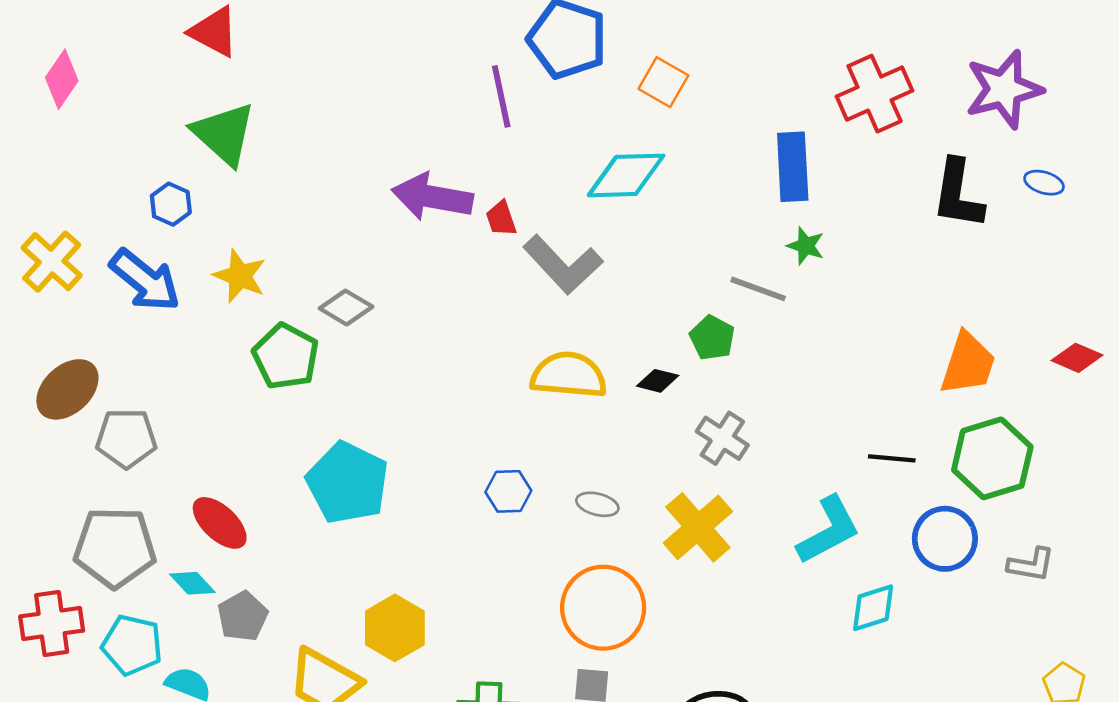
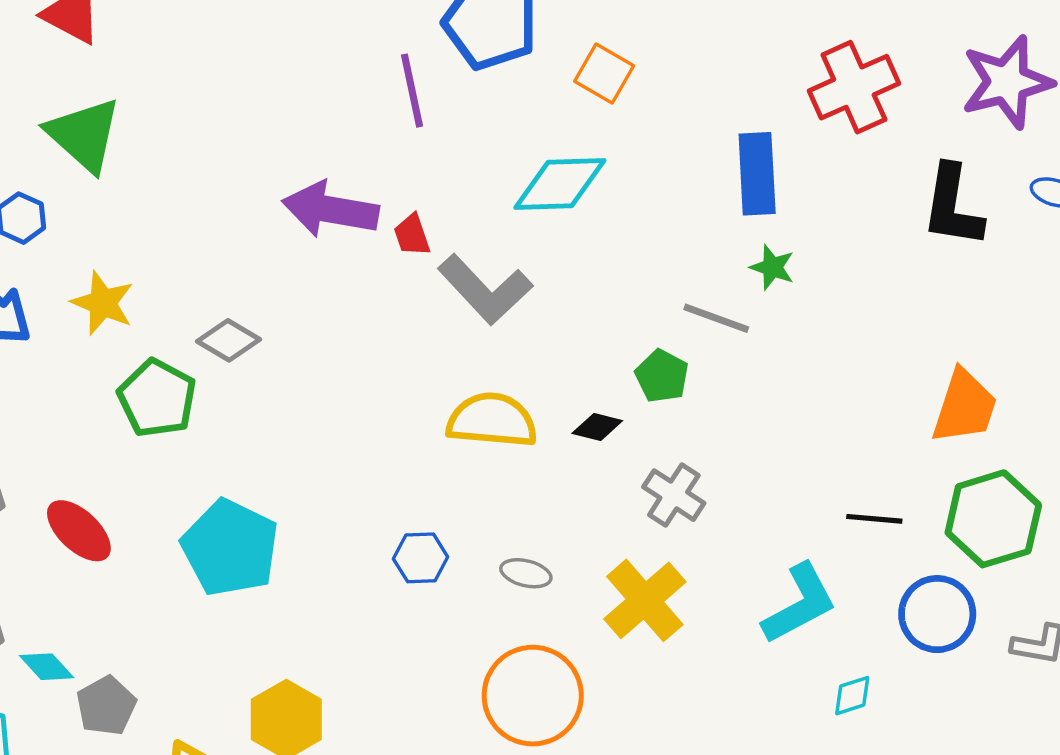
red ellipse: (220, 523) -> (79, 531), moved
cyan diamond: (873, 608) -> (852, 696), size x0.7

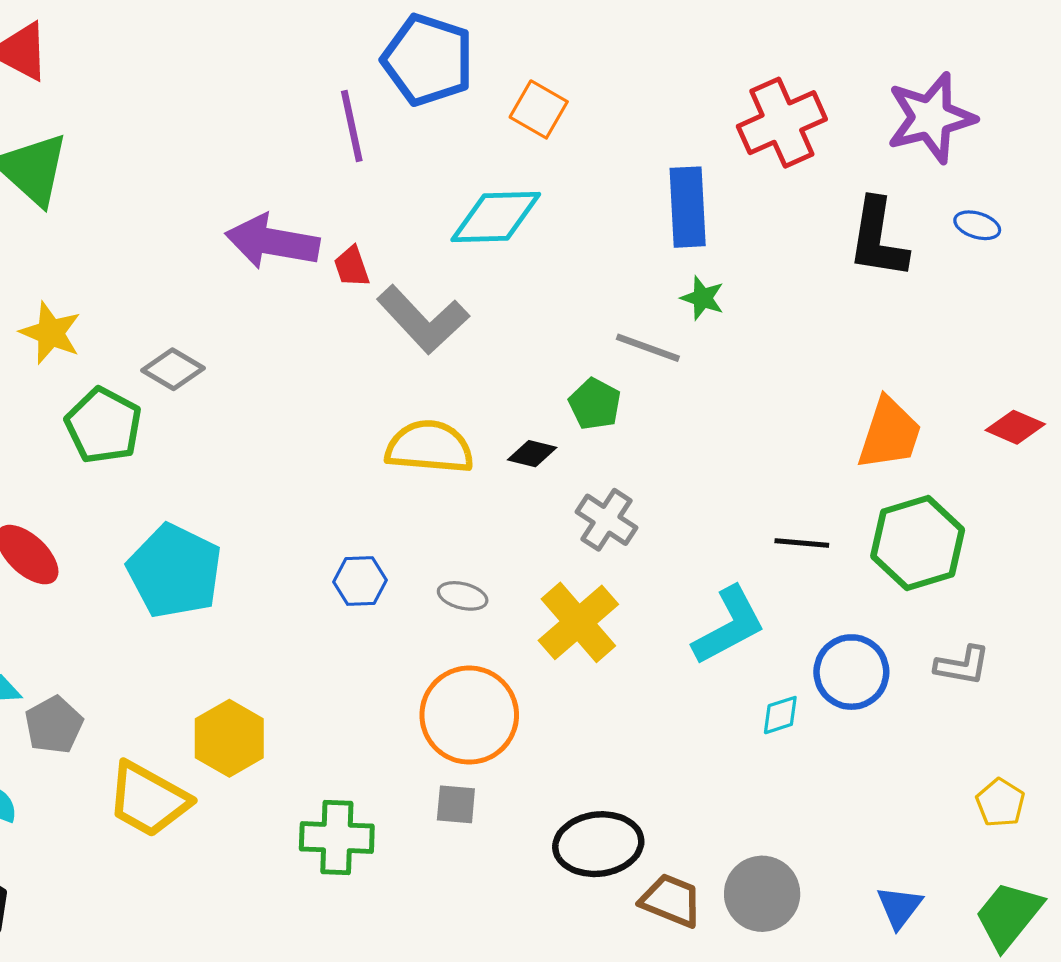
blue circle: (937, 614) -> (851, 672), moved

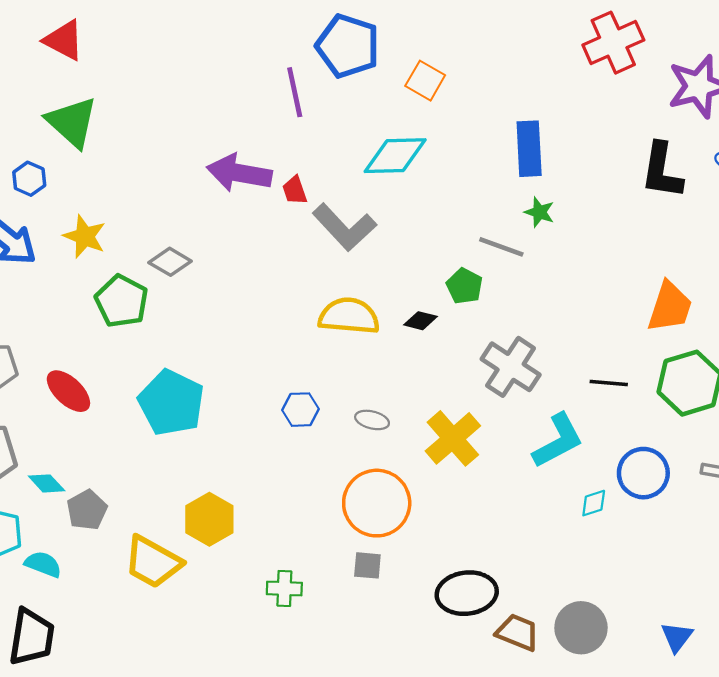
red cross: (782, 123) -> (613, 43), moved
gray cross: (607, 520) -> (511, 367), moved, size x1.4
green cross: (337, 838) -> (284, 588), size x0.7

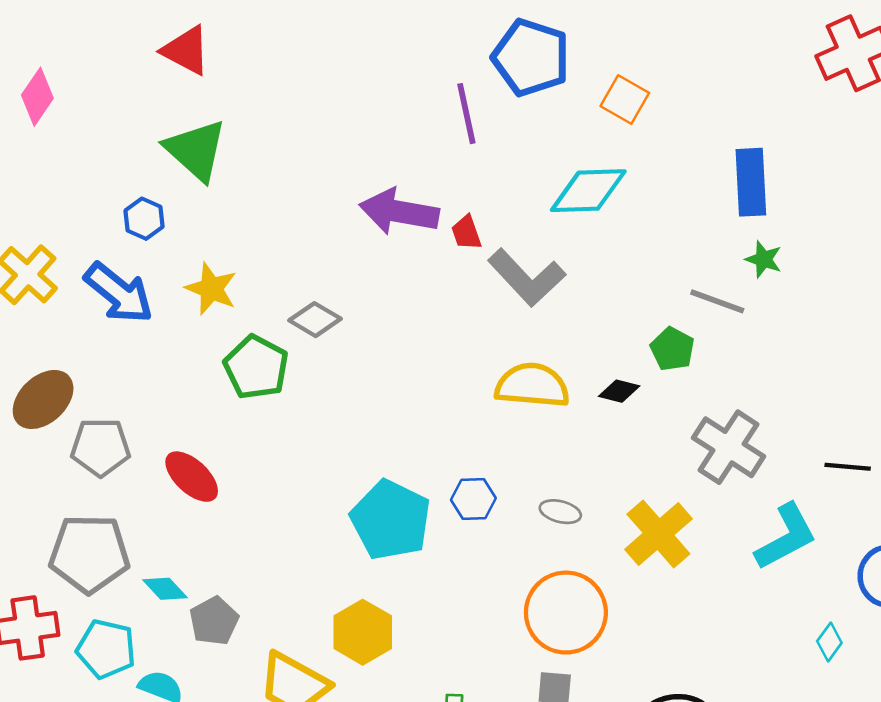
cyan pentagon: (171, 403) -> (391, 520), moved
cyan diamond: (594, 503) -> (829, 642), moved, turned -36

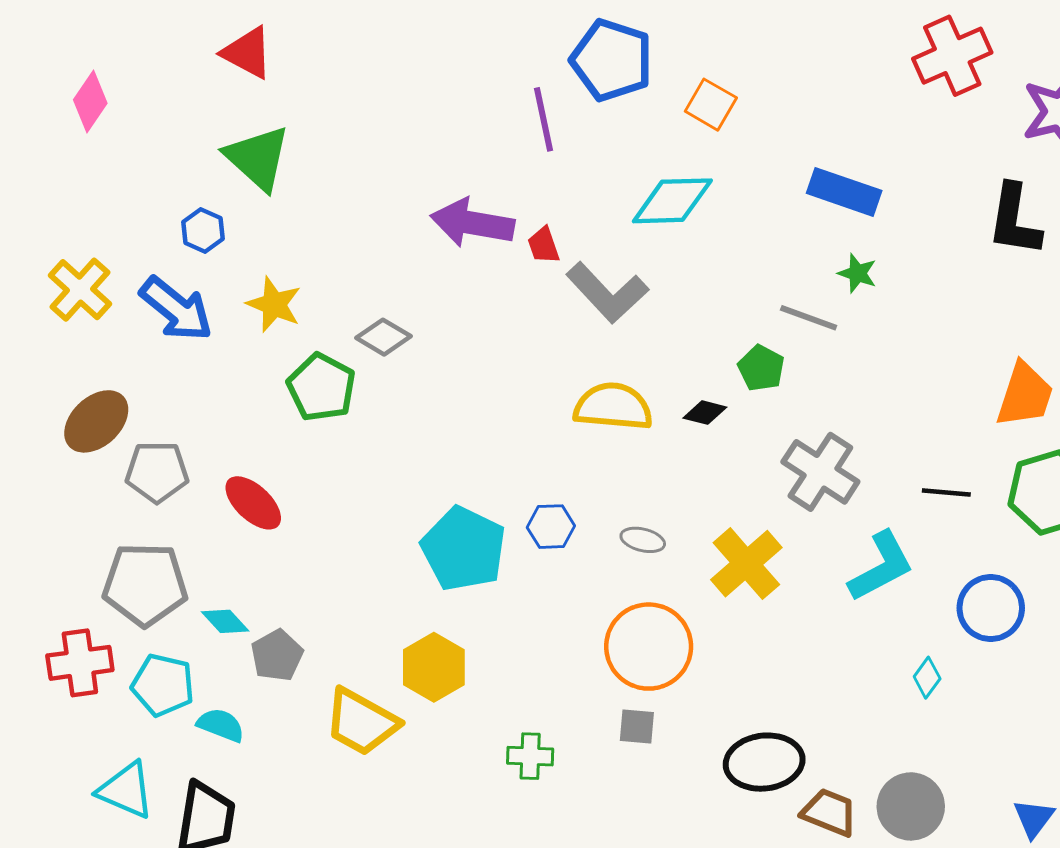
blue rectangle: (751, 182) -> (844, 192), turned -68

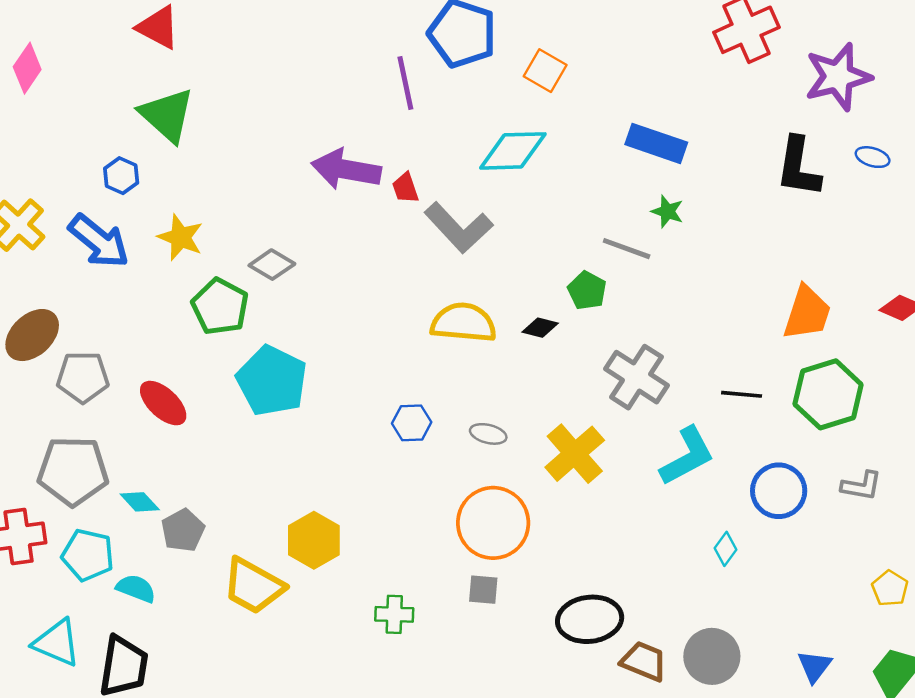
cyan pentagon: (464, 549) -> (272, 381), moved

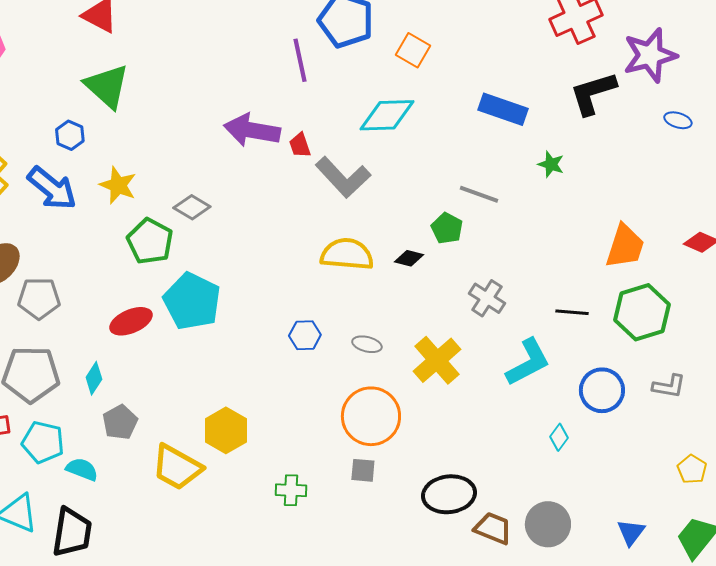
black L-shape: (798, 167) -> (593, 93), moved, turned 64
green star: (667, 211) -> (551, 164), moved
gray cross: (636, 377) -> (487, 298), size x0.7
red ellipse: (163, 403) -> (131, 321), moved, turned -66
cyan diamond: (140, 502) -> (94, 378), moved, turned 76

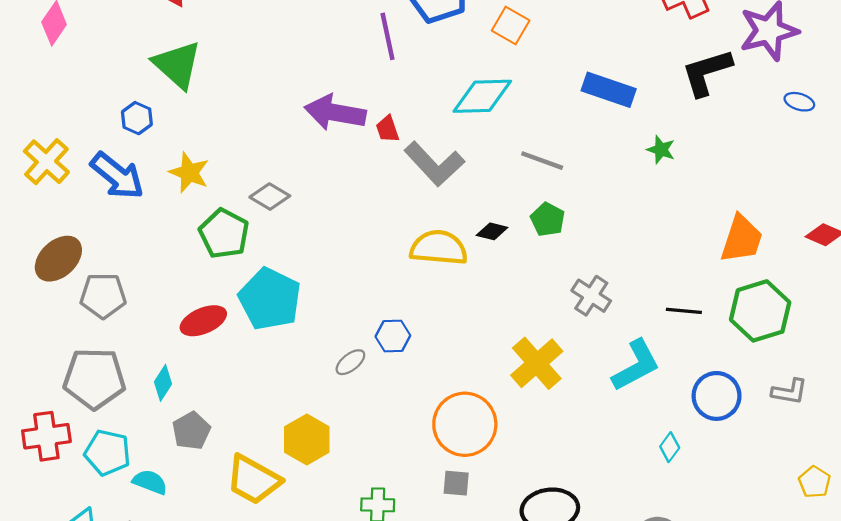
gray line: (479, 194) -> (542, 161), moved
black diamond: (409, 258) -> (492, 231), moved
gray ellipse: (367, 344) -> (350, 362), moved, turned -52

